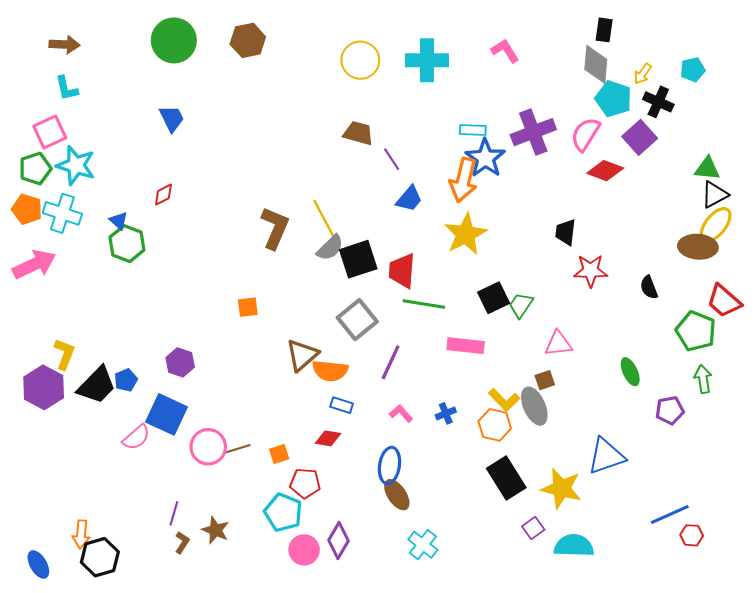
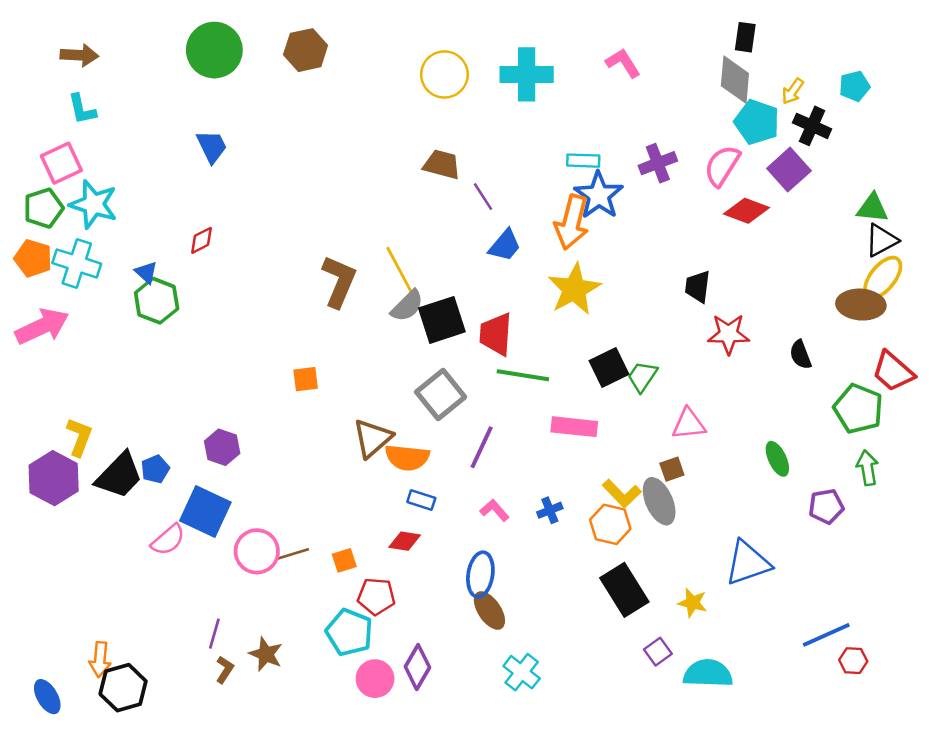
purple cross: (533, 132) -> (658, 163), size x0.7
yellow star: (561, 488) -> (693, 603), size x0.6

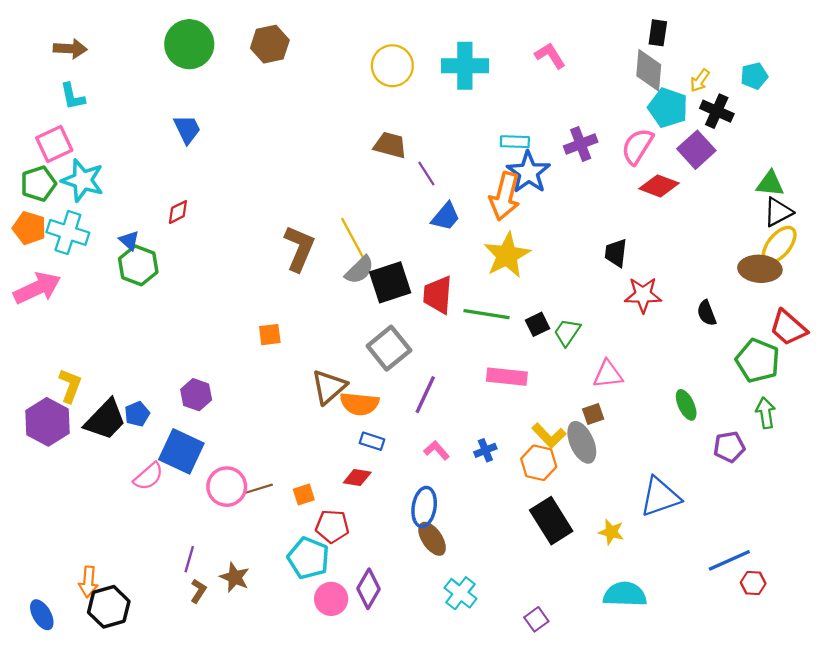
black square: (609, 368) -> (538, 324), size x0.7
green line: (523, 375) -> (487, 314), moved
purple square: (658, 652) -> (536, 619), moved

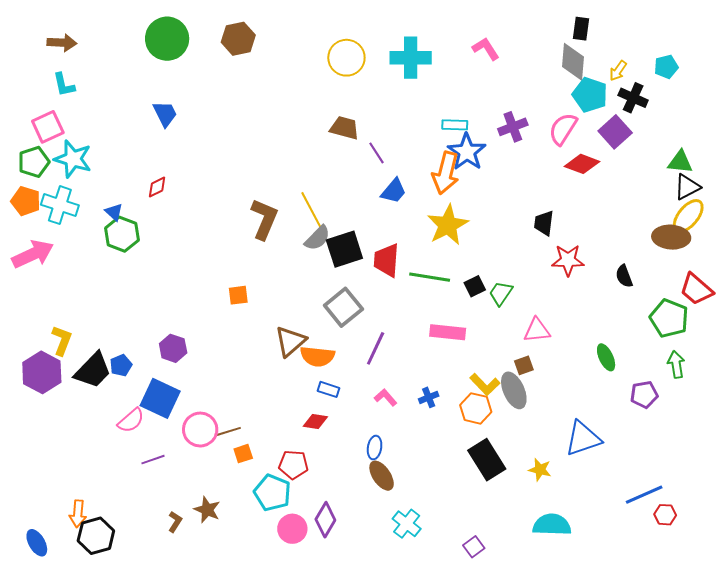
orange square: (304, 495) -> (243, 454), moved
blue ellipse: (424, 507) -> (375, 448), size x0.7
purple line: (189, 559) -> (153, 460), moved, turned 55

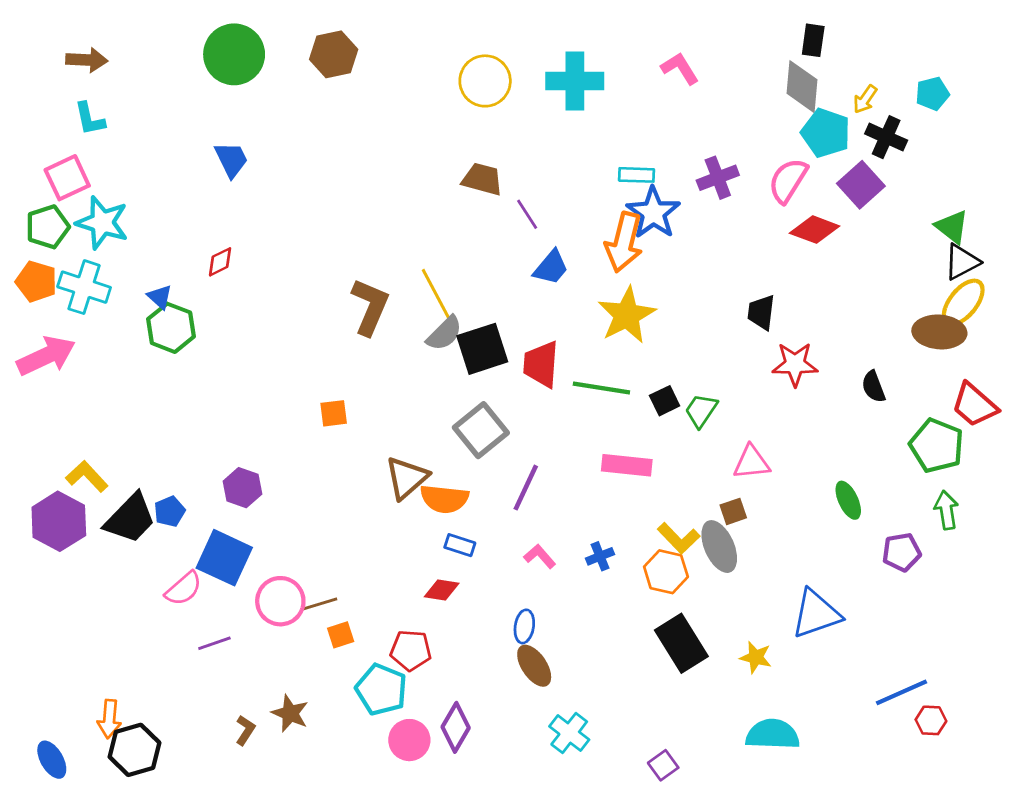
green triangle: (680, 162) -> (952, 227), turned 32
yellow L-shape: (62, 340) -> (87, 476), turned -64

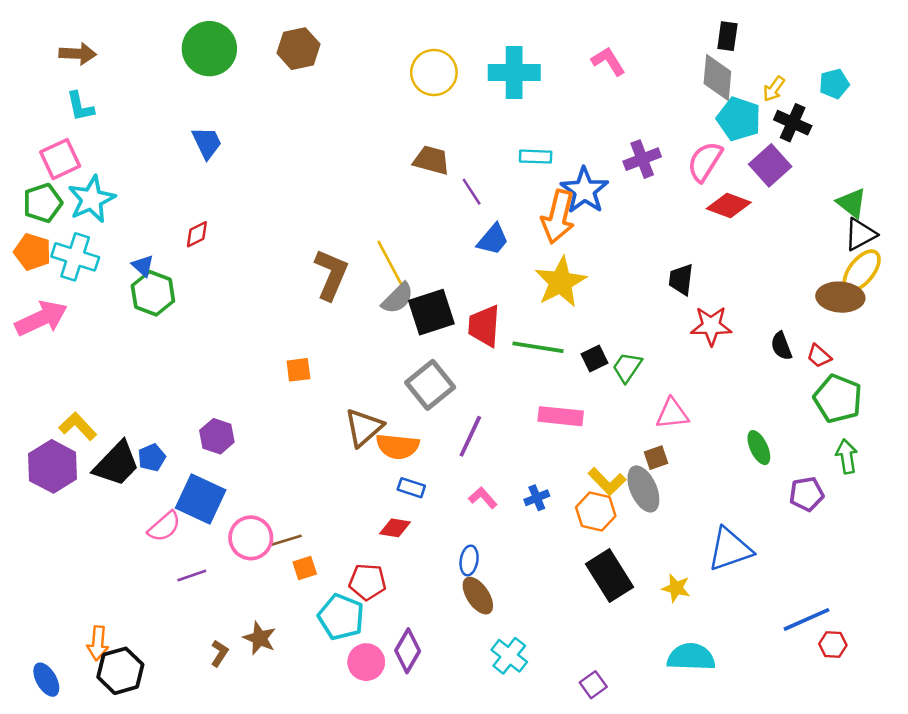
cyan rectangle: (637, 175) -> (536, 157), moved
cyan star: (102, 223) -> (91, 199), turned 30
red trapezoid: (974, 405) -> (819, 356), moved, size x0.6

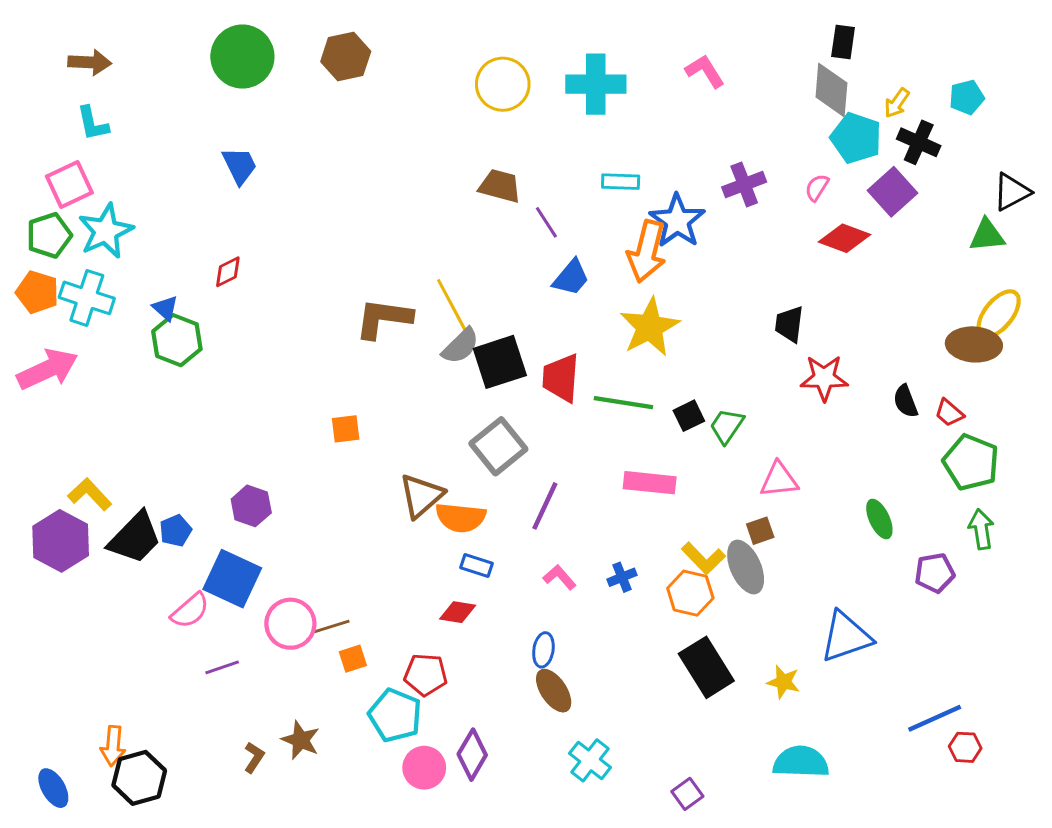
pink semicircle: (705, 162) -> (817, 187), size x0.6
green triangle: (852, 203) -> (987, 235), turned -44
black triangle: (860, 234) -> (1012, 192), moved
brown L-shape: (331, 274) -> (383, 318), turned -105

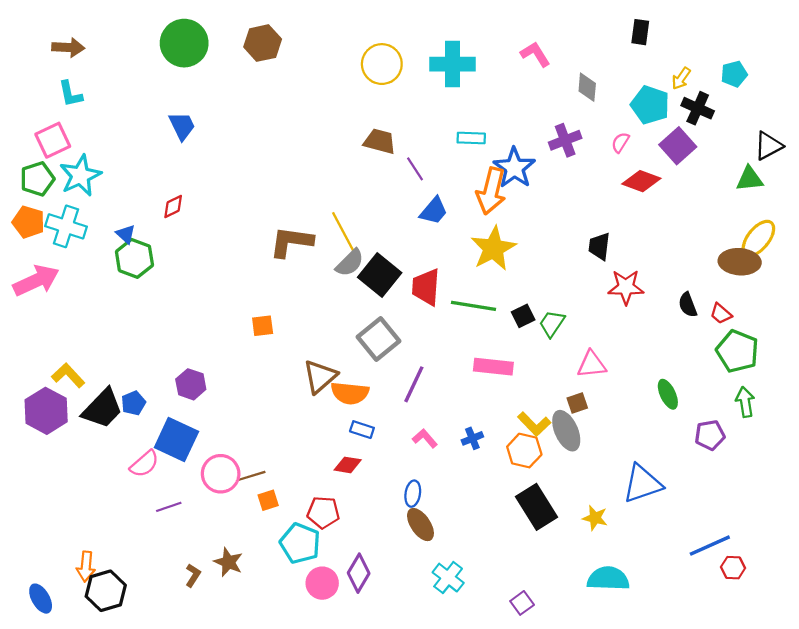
gray diamond: (831, 90) -> (587, 87), moved, size x0.7
black square: (500, 362) -> (380, 275), turned -33

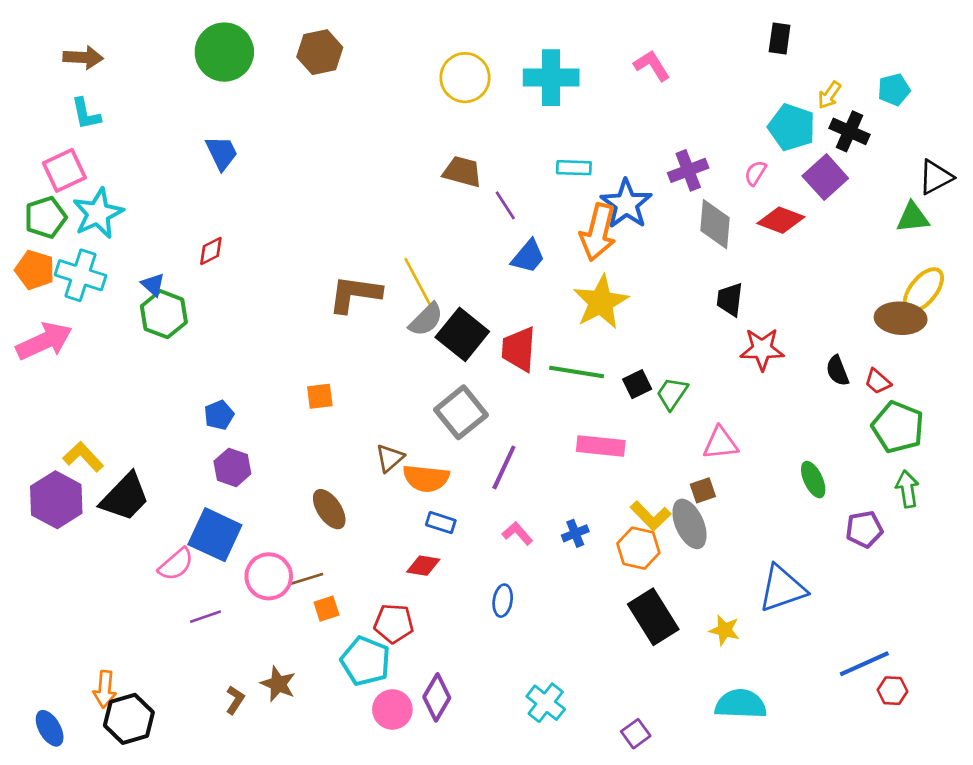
gray diamond: (587, 87) -> (715, 224), moved, size x1.4
brown triangle: (320, 377) -> (390, 458), size x0.7
blue pentagon: (133, 403) -> (219, 415), moved
brown ellipse: (420, 525) -> (329, 509), moved

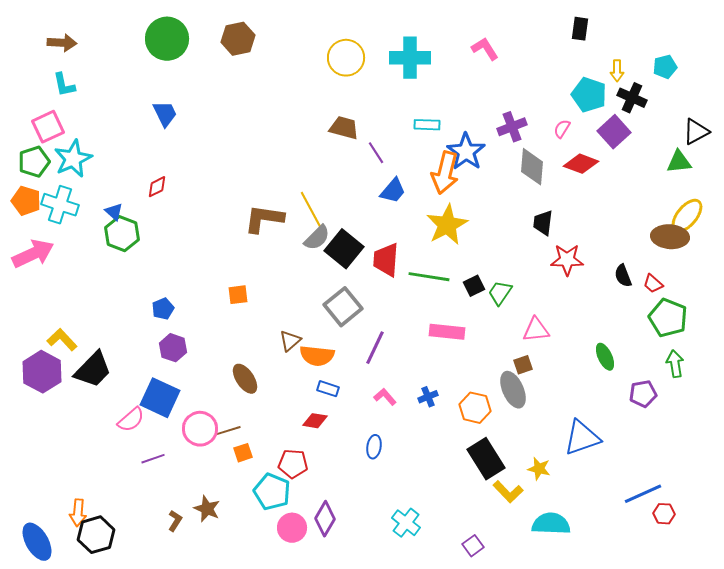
yellow arrow: (829, 95) -> (617, 71), turned -35
yellow L-shape: (651, 516) -> (508, 492), moved
blue ellipse: (50, 728) -> (37, 542), size x1.4

